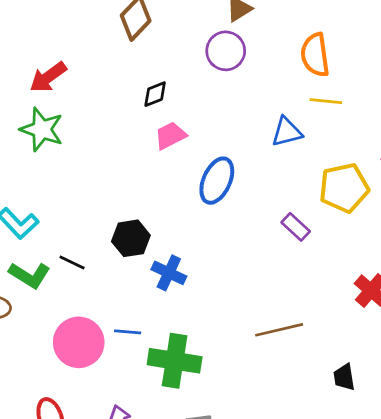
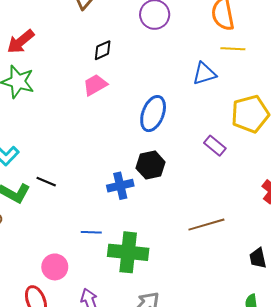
pink trapezoid: (170, 135) -> (95, 85), moved
black hexagon: (131, 238) -> (151, 165), moved
blue cross: (169, 273) -> (120, 186), turned -35
pink circle: (79, 342) -> (55, 267), moved, size x0.7

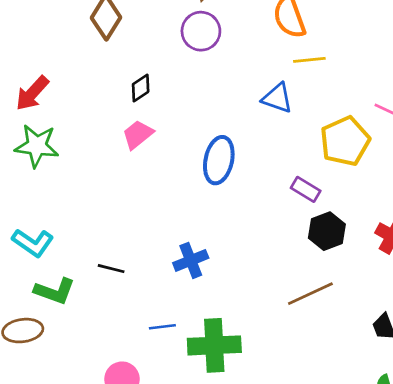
blue triangle: (204, 74) -> (277, 98), turned 45
black hexagon: (151, 165) -> (327, 231), moved
black line: (46, 182) -> (111, 269), moved

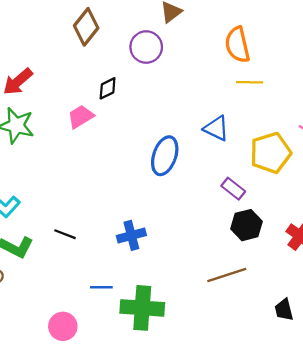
purple circle: (201, 31) -> (146, 47), moved
blue triangle: (277, 98) -> (216, 128), moved
pink trapezoid: (138, 134) -> (81, 117), moved

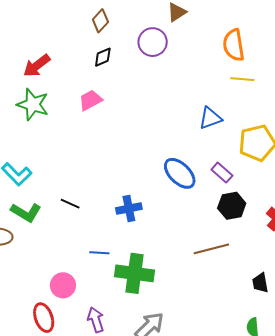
brown diamond: (86, 27) -> (100, 21), size x0.7
black diamond: (108, 88) -> (103, 57), moved
blue triangle: (216, 128) -> (210, 118), turned -50
blue ellipse: (165, 156) -> (180, 173), moved, turned -68

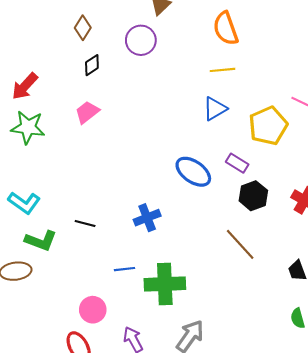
yellow line: (242, 79) -> (223, 70), moved
brown line: (211, 249) -> (240, 244), turned 72

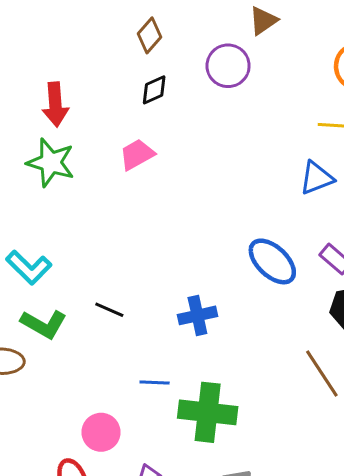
red arrow: (25, 86) -> (55, 104), turned -56

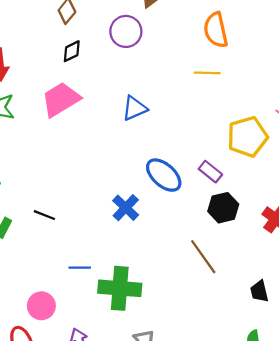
pink trapezoid: (137, 154) -> (61, 99), size x1.5
blue triangle: (317, 178) -> (135, 108), moved
blue cross: (197, 315) -> (126, 208), moved, turned -32

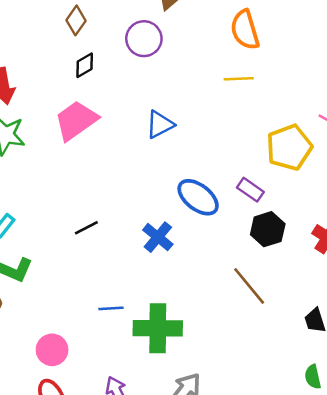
black line: (44, 215) -> (86, 228), moved, turned -45
pink circle: (41, 306) -> (52, 350), moved

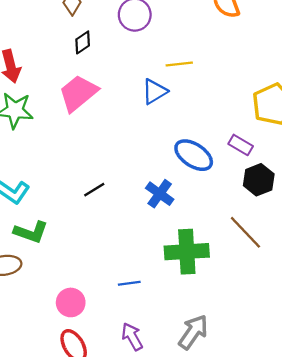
yellow line: (239, 79) -> (179, 64), moved
blue line: (111, 308) -> (129, 283), moved
green cross: (158, 328) -> (187, 252), moved

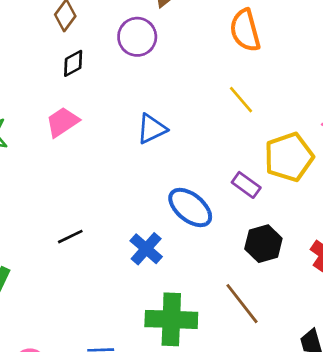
yellow line: (179, 64) -> (241, 100), moved, turned 50
pink trapezoid: (78, 93) -> (62, 122), size x0.7
purple rectangle: (241, 145) -> (246, 185), moved

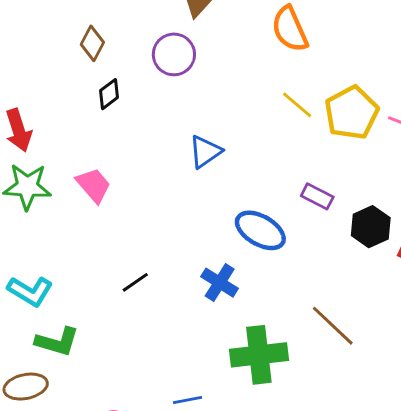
pink trapezoid: (62, 122) -> (94, 185), moved, turned 92
yellow pentagon: (289, 157) -> (352, 113), moved
black hexagon: (263, 244) -> (371, 227), moved

